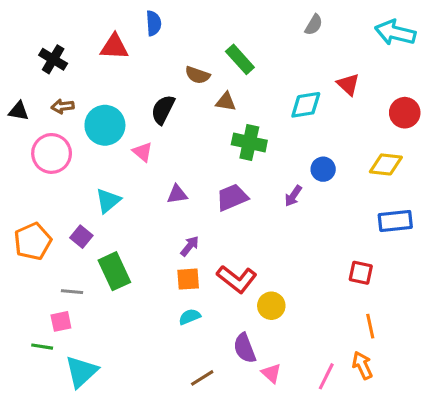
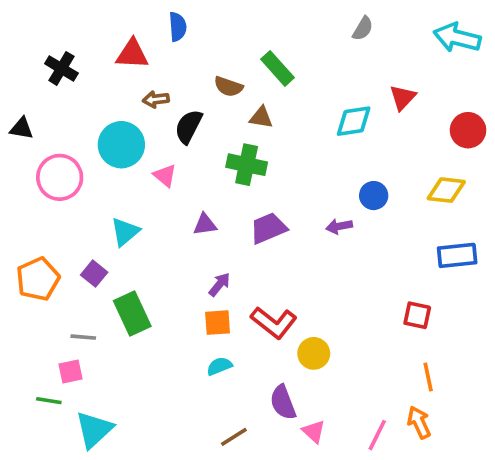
red triangle: (348, 84) -> (403, 98), turned 30
brown arrow: (63, 106) -> (156, 99), moved
green cross: (249, 142) -> (247, 165), moved
purple arrow: (293, 196) -> (339, 226), turned 45

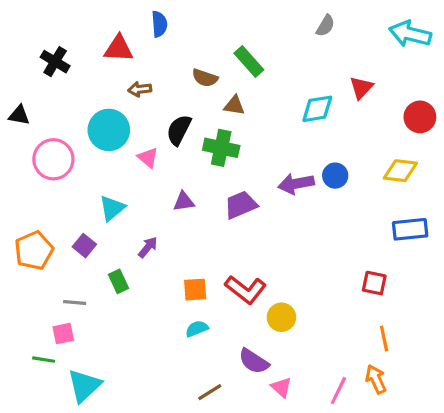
black semicircle: (189, 127) -> (179, 130), moved
purple arrow: (339, 226) -> (296, 184), moved, size x1.5
purple arrow: (219, 284) -> (148, 247), moved
green rectangle: (132, 313) -> (119, 281), size x0.6
purple semicircle: (283, 402) -> (254, 361), turned -36

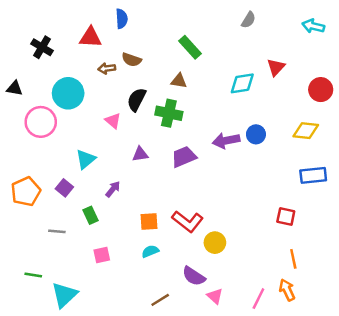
cyan arrow: (410, 34) -> (313, 26), size x0.7
brown semicircle: (205, 78) -> (132, 60), moved
cyan circle: (109, 130) -> (68, 93), moved
pink square: (63, 334) -> (102, 255), moved

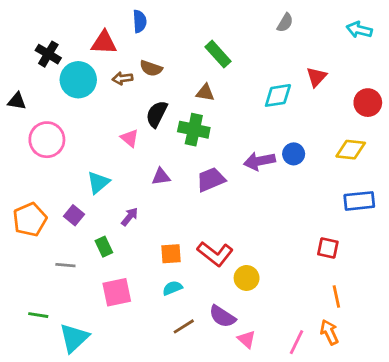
cyan circle: (68, 93) -> (78, 80), moved
pink square: (102, 255) -> (117, 292), size x1.5
brown line: (160, 300) -> (184, 326), moved

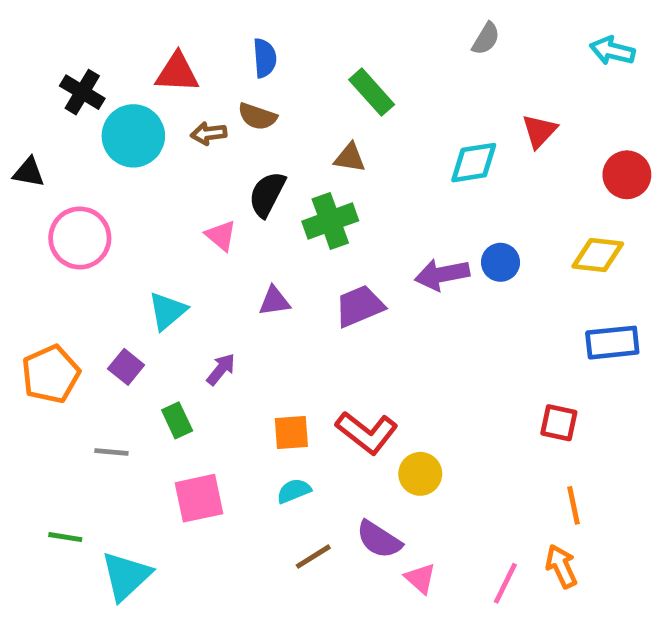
blue semicircle: (140, 21) -> (265, 58), moved
green cross: (194, 130) -> (330, 221), turned -32

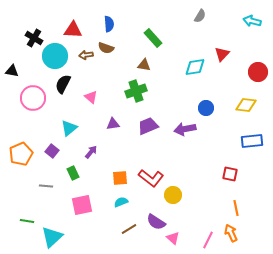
black semicircle: (267, 194) -> (63, 84), moved
purple arrow: (442, 274) -> (185, 129), moved

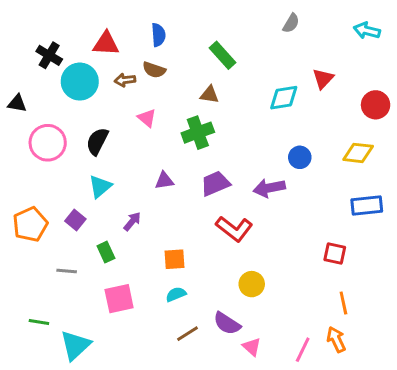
black semicircle: (63, 84) -> (97, 141), moved
pink triangle: (91, 97) -> (147, 118), moved
red L-shape: (151, 178) -> (234, 229), moved

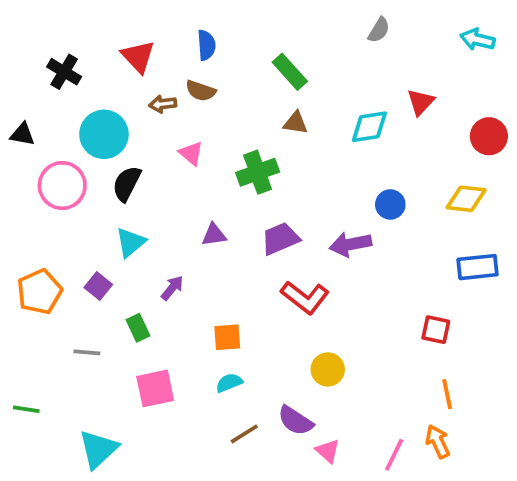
red triangle: (106, 44) -> (138, 57), turned 44
cyan circle: (80, 82) -> (104, 134), moved
brown triangle: (209, 95) -> (295, 123), moved
green line: (39, 322) -> (26, 409), moved

